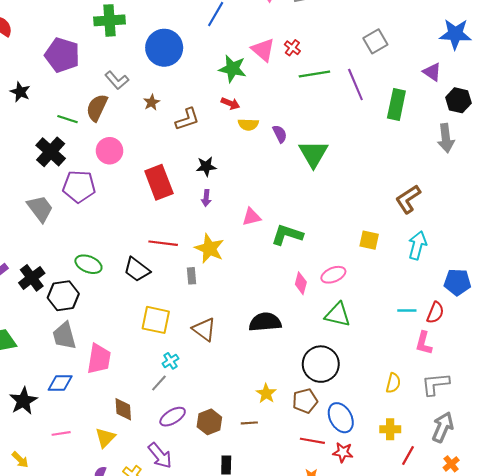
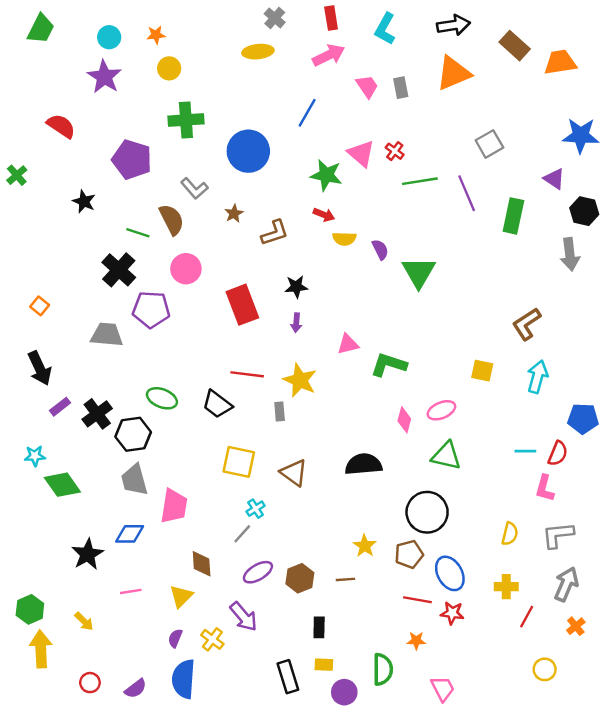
brown semicircle: (97, 108) -> (172, 220), turned 128
gray trapezoid: (40, 209) -> (107, 335), turned -48

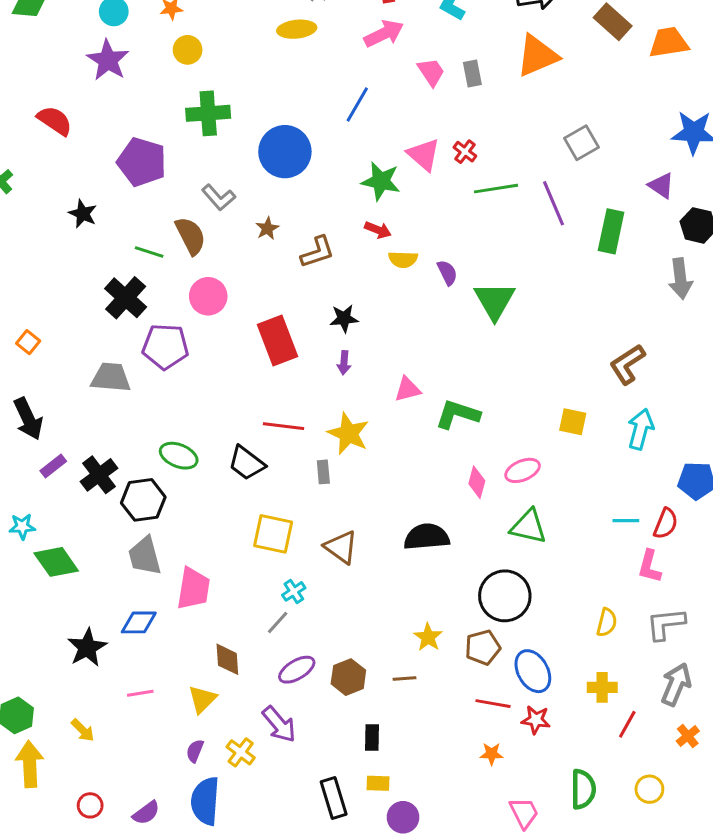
green semicircle: (383, 669) -> (583, 789), moved

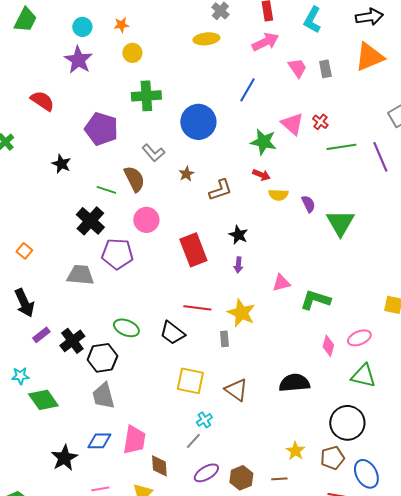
black star: (344, 318) -> (238, 235), turned 30
pink trapezoid: (193, 588) -> (134, 440), moved

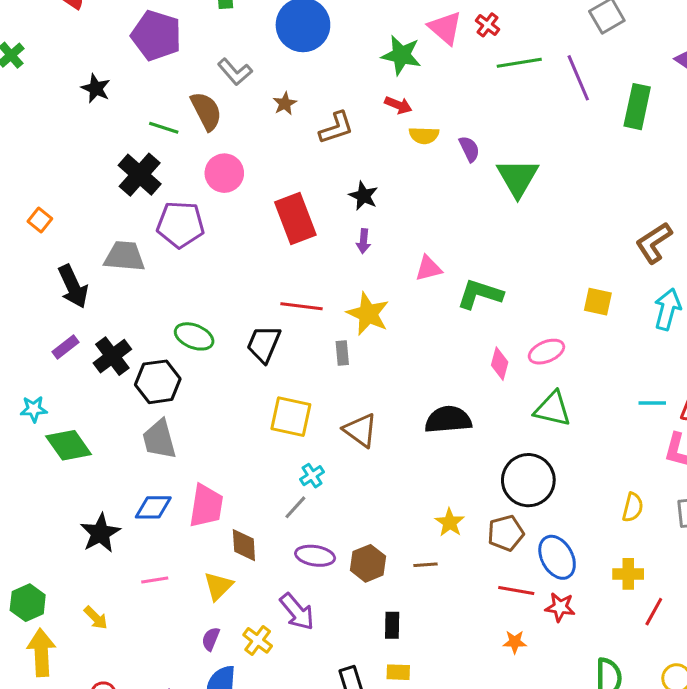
black arrow: (24, 303) -> (73, 287), moved
black trapezoid: (172, 333) -> (264, 344), turned 76
purple ellipse: (206, 473) -> (315, 556), turned 40

